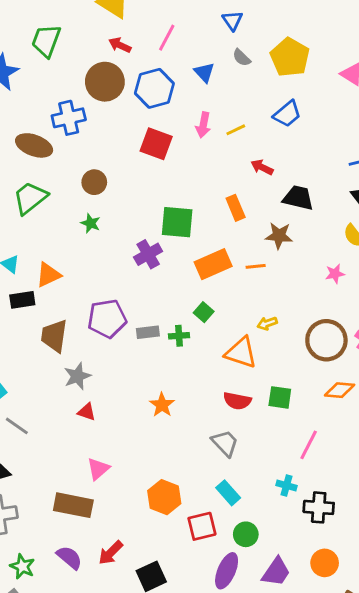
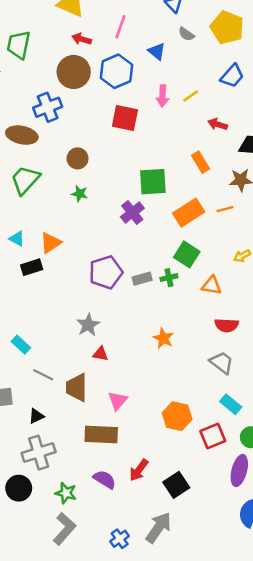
green square: (204, 312) -> (187, 254), size x1.5
brown trapezoid: (54, 336) -> (77, 388), moved
orange triangle: (241, 353) -> (212, 286), moved, size x0.7

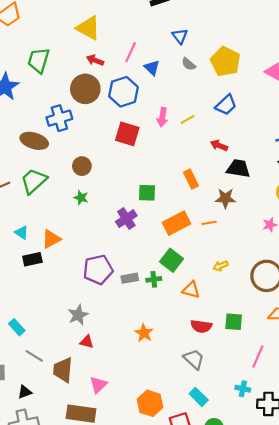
blue triangle: (157, 51) -> (152, 68), moved
red arrow: (218, 124) -> (219, 145), moved
green square: (153, 182) -> (147, 193), size x0.7

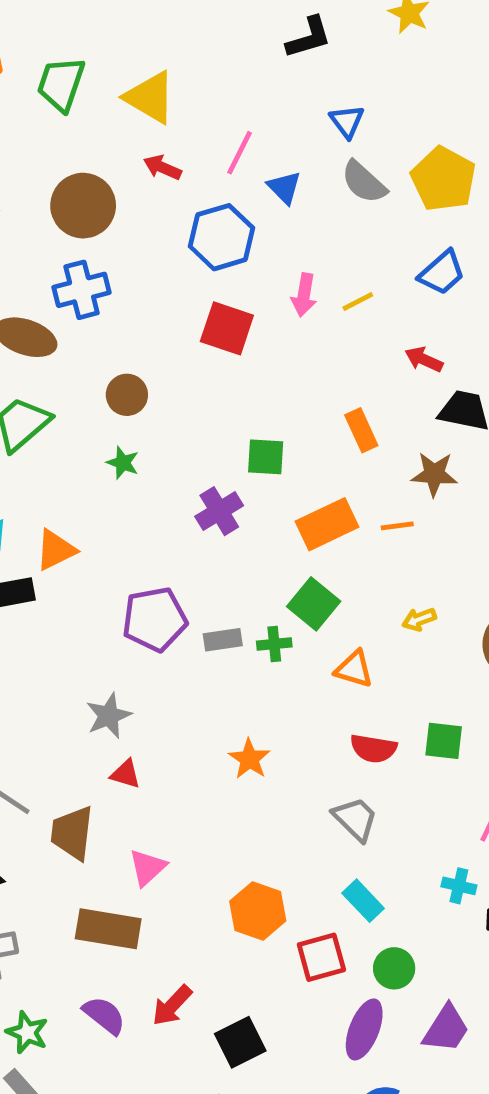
green trapezoid: (39, 60) -> (61, 84), moved
gray semicircle: (189, 64) -> (364, 182), size x1.5
brown circle: (85, 89) -> (83, 206), moved

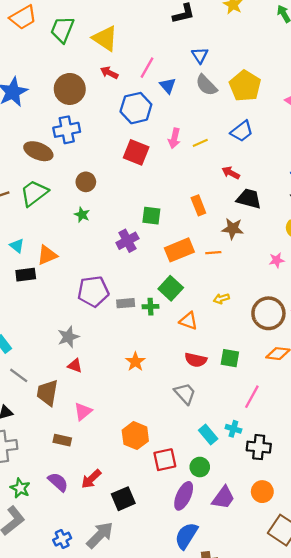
cyan rectangle: (363, 901) -> (208, 434), moved
brown rectangle: (108, 929) -> (62, 440), size x0.6

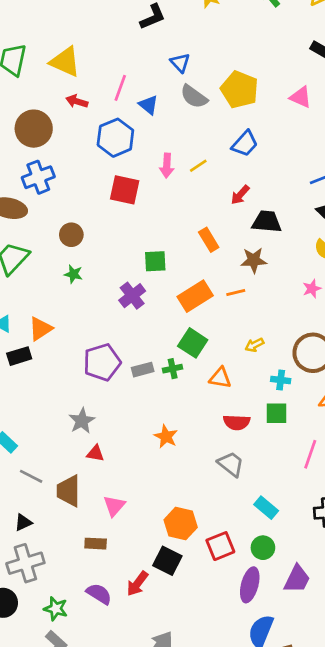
red arrow: (231, 173) -> (240, 195), turned -66
cyan cross: (233, 429) -> (281, 380), moved
black square: (123, 499) -> (167, 561), moved, turned -30

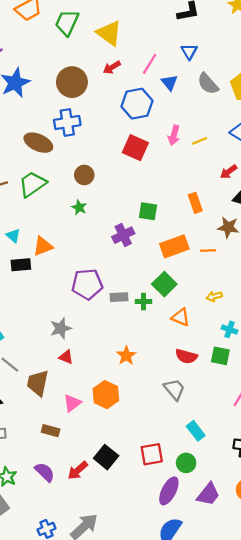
blue triangle: (180, 63) -> (189, 51), moved
red arrow: (77, 101) -> (112, 67), turned -60
orange hexagon: (181, 524) -> (106, 395), moved

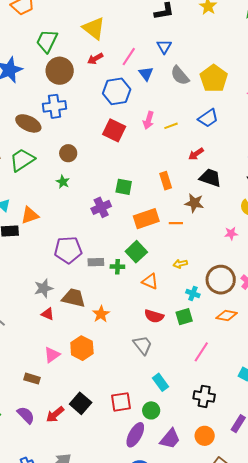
green trapezoid: (67, 23) -> (47, 41), moved
green square: (220, 356) -> (184, 317), turned -30
brown trapezoid: (38, 383) -> (74, 298), moved, turned 90

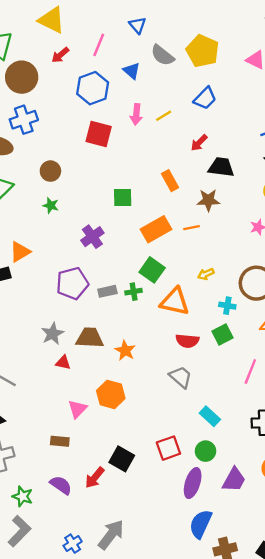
blue triangle: (146, 74) -> (132, 71), moved
purple cross: (101, 207) -> (92, 237), moved
orange triangle: (150, 281) -> (175, 301), size x1.5

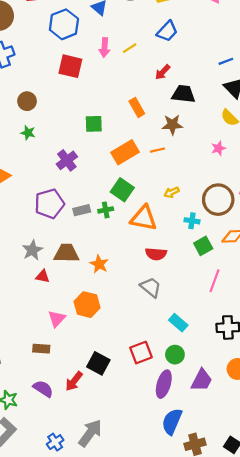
green square: (222, 335) -> (203, 246), moved

